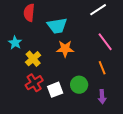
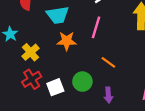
pink line: (105, 42) -> (96, 27), moved, turned 54
orange line: (102, 68) -> (108, 62), turned -32

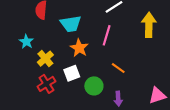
orange star: (67, 41) -> (79, 48), turned 30
white square: (55, 87) -> (72, 73), moved

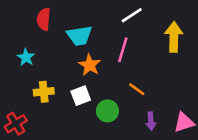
yellow cross: (45, 59) -> (44, 92), moved, turned 35
red cross: (46, 84) -> (16, 124), moved
purple arrow: (118, 99) -> (151, 121), moved

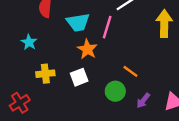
pink line: (123, 50) -> (107, 27), moved
green circle: (107, 111) -> (115, 91), moved
purple arrow: (151, 121) -> (143, 100), turned 42

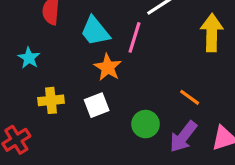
cyan trapezoid: (78, 22) -> (95, 31), turned 60
orange line: (130, 71) -> (190, 97), moved
purple arrow: (143, 100) -> (183, 137), size x1.5

